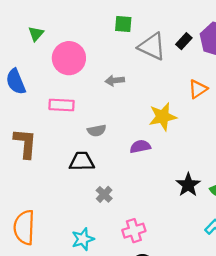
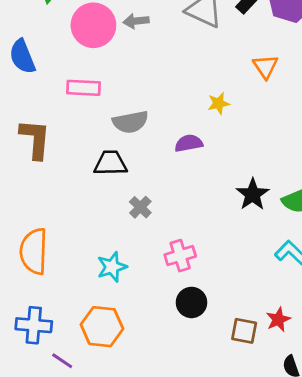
gray arrow: (115, 80) -> (136, 21), moved
orange triangle: (198, 89) -> (265, 67), turned -30
yellow star: (163, 117) -> (219, 103), size x0.6
gray semicircle: (97, 131) -> (130, 122), size x1.4

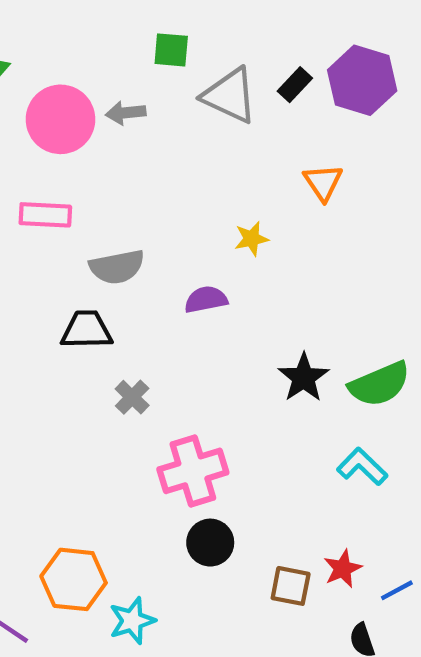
pink cross: (180, 256) -> (193, 471), size x1.4
cyan star: (112, 267) -> (132, 621), moved

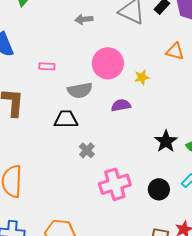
pink circle: (60, 119) -> (108, 63), moved
orange triangle: (323, 182) -> (175, 51), turned -42
pink rectangle: (45, 215) -> (47, 66), size x0.7
black circle: (210, 543) -> (159, 189), moved

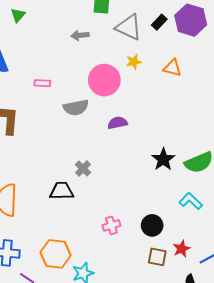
yellow star: (142, 77) -> (134, 62), moved
black trapezoid: (66, 119) -> (62, 191), moved
pink cross: (115, 184) -> (111, 225), moved, size x0.6
black circle: (159, 189) -> (152, 225), moved

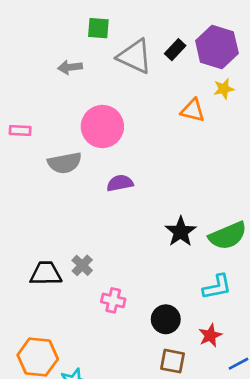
yellow star: (134, 62) -> (224, 89), moved
gray cross: (83, 168) -> (82, 265), moved
cyan L-shape: (191, 201) -> (217, 287), turned 125
pink cross: (111, 225) -> (113, 300), moved, turned 30
red star: (182, 249) -> (210, 335), moved

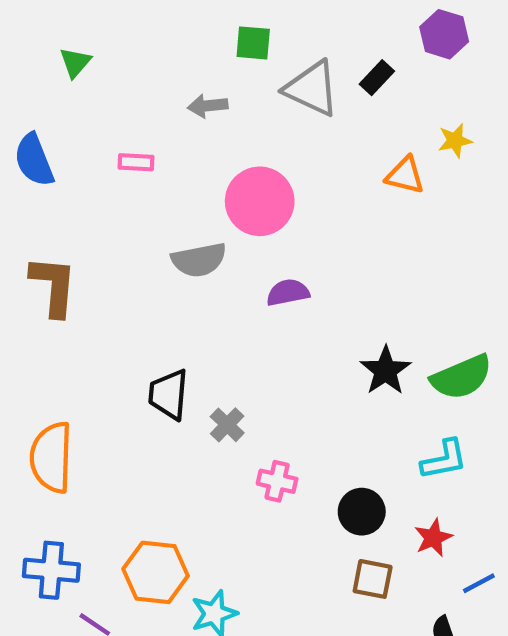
purple hexagon: (217, 47) -> (444, 34), moved, size x0.7
pink rectangle: (20, 131) -> (136, 162), moved
black trapezoid: (46, 273) -> (169, 394), moved, turned -84

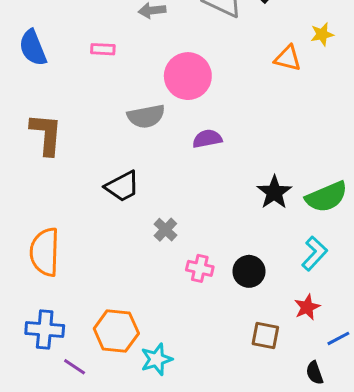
black trapezoid: (169, 394) -> (122, 186), moved, turned -123
cyan L-shape: (444, 460) -> (315, 253), turned -36
black circle: (362, 512) -> (249, 271), moved

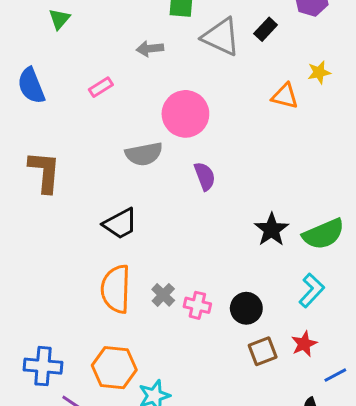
pink rectangle: (103, 49) -> (101, 87), turned -35
purple semicircle: (207, 139) -> (205, 176), turned 80
gray cross: (165, 230) -> (163, 295), moved
orange semicircle: (45, 252) -> (116, 289), moved
brown square: (265, 335) -> (263, 351), moved, turned -32

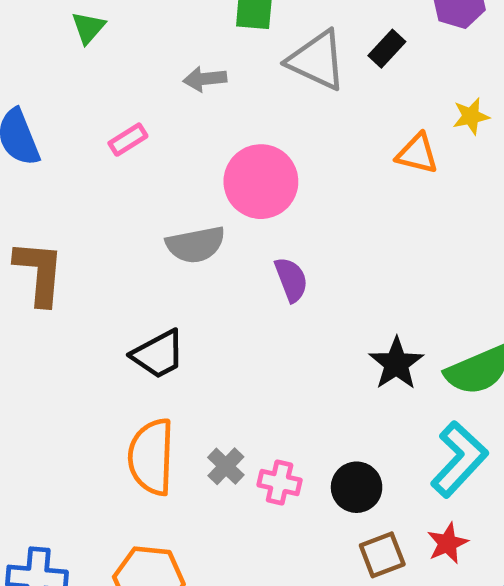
green triangle: (59, 19) -> (88, 28), moved
cyan L-shape: (312, 290) -> (459, 459), size x1.4

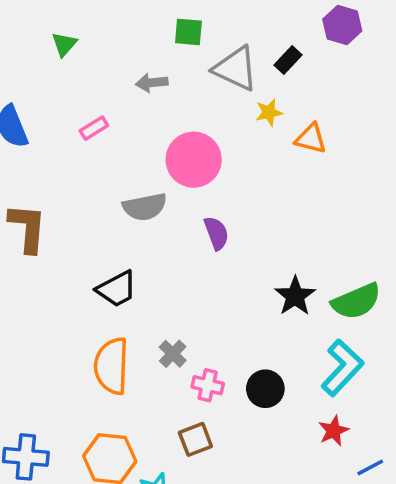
yellow star: (471, 116) -> (269, 112), moved
gray cross: (226, 466) -> (173, 354), moved
brown square: (382, 555) -> (195, 439), moved

